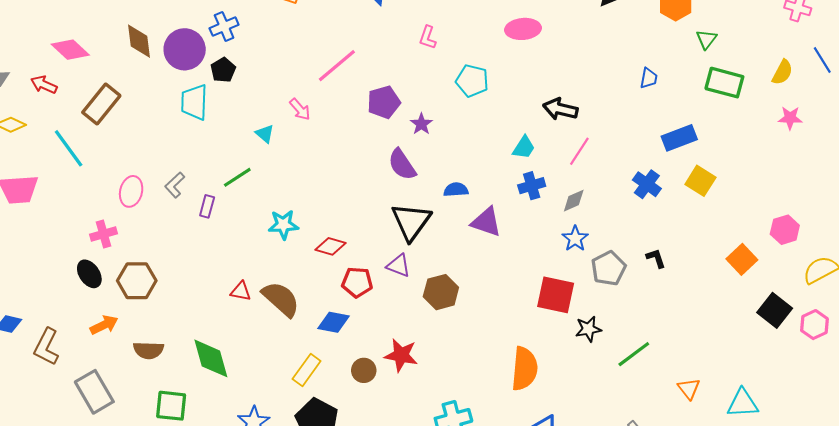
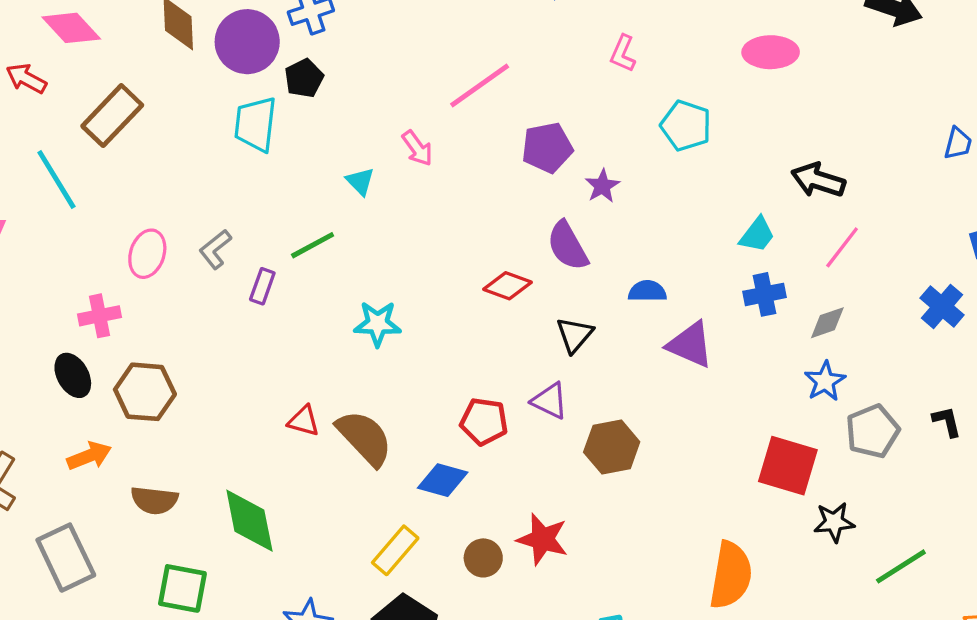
black triangle: (411, 222) -> (575, 335), size x0.6
red diamond: (331, 246) -> (508, 286), moved

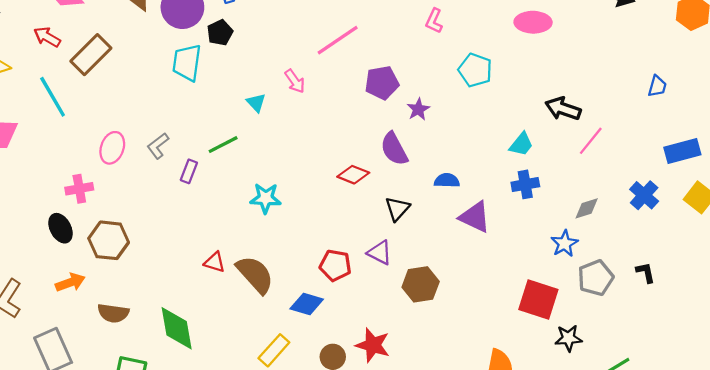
red arrow: (26, 79) -> (47, 37), moved
pink line: (842, 247) -> (591, 141), moved
gray diamond: (827, 323) -> (587, 208), moved

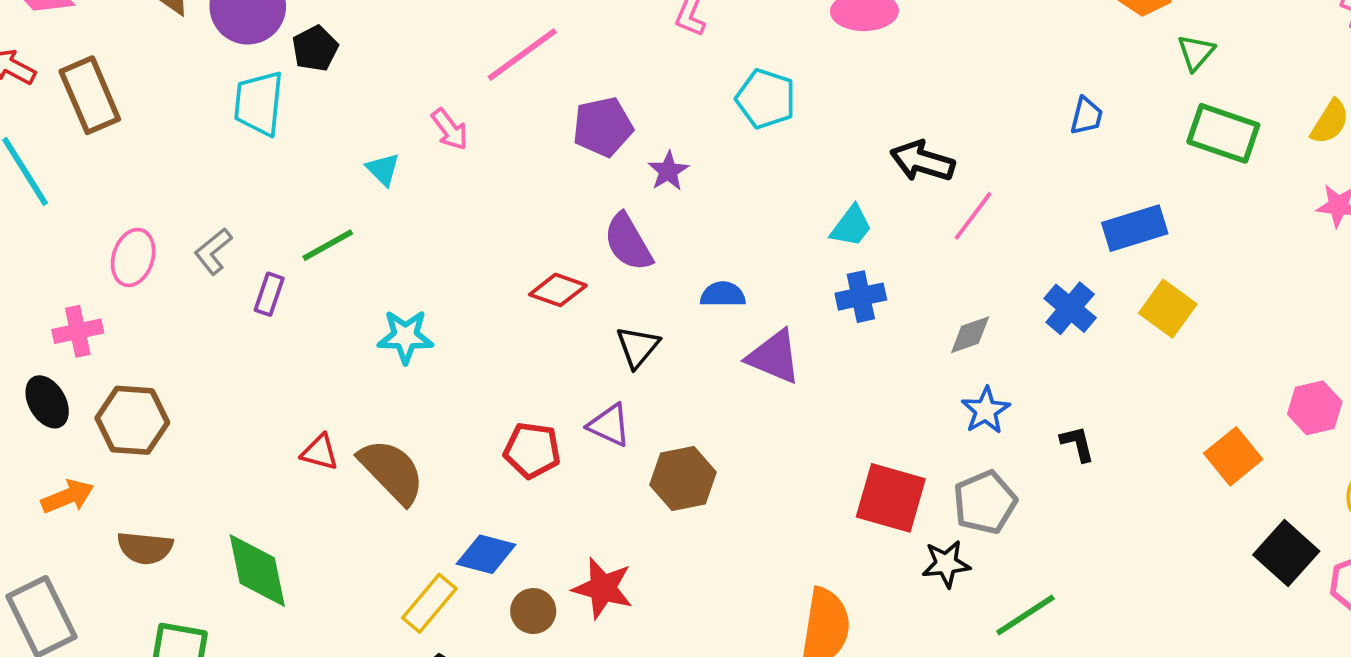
brown rectangle: (91, 55) -> (90, 95), turned -66
blue star: (564, 244) -> (986, 410), moved
gray pentagon: (596, 278) -> (985, 502), moved
blue diamond: (307, 304) -> (486, 554), moved

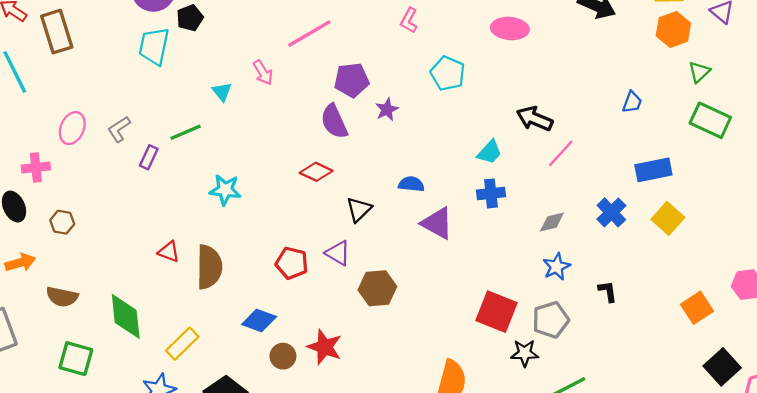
purple semicircle: (628, 242) -> (334, 121), moved
brown hexagon: (132, 420) -> (62, 222), size x0.6
brown semicircle: (392, 471) -> (209, 267), turned 39
yellow rectangle: (429, 603) -> (182, 344), moved

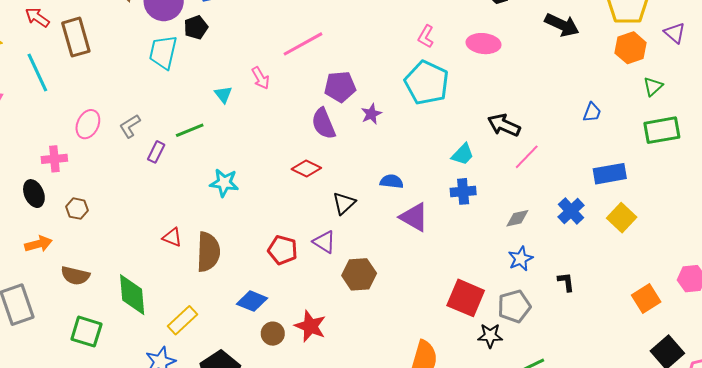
pink L-shape: (409, 20) -> (426, 36), moved
cyan pentagon: (448, 73) -> (427, 83), size x1.4
green rectangle: (710, 120) -> (662, 130), turned -36

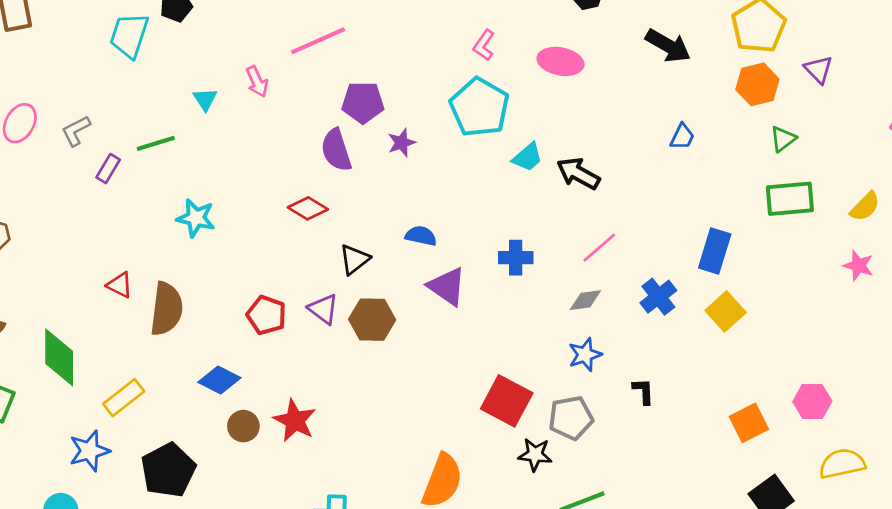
blue trapezoid: (592, 112) -> (682, 137), moved
cyan trapezoid: (463, 154) -> (528, 157), moved
pink line: (527, 157) -> (599, 248), moved
blue rectangle: (610, 174) -> (715, 251), turned -68
brown hexagon: (359, 274) -> (372, 320), moved

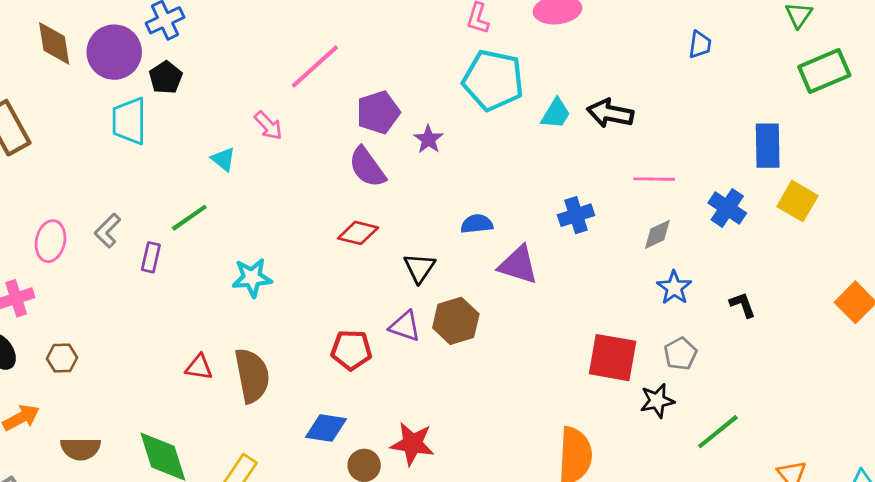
pink line: (599, 248) -> (654, 179), turned 60
gray pentagon: (571, 418) -> (680, 354), size x0.7

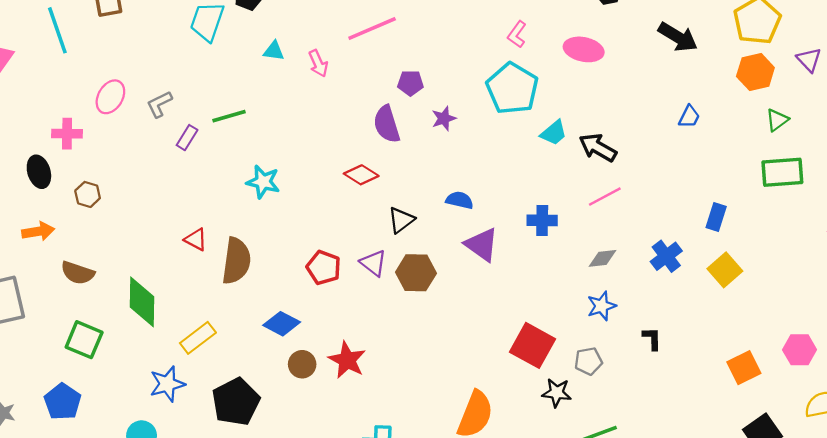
purple pentagon: (378, 112) -> (410, 83), size x0.7
blue rectangle: (768, 146) -> (716, 217), size x0.7
cyan triangle: (223, 159) -> (274, 51), moved, turned -50
pink line: (654, 179) -> (605, 197), moved, turned -48

